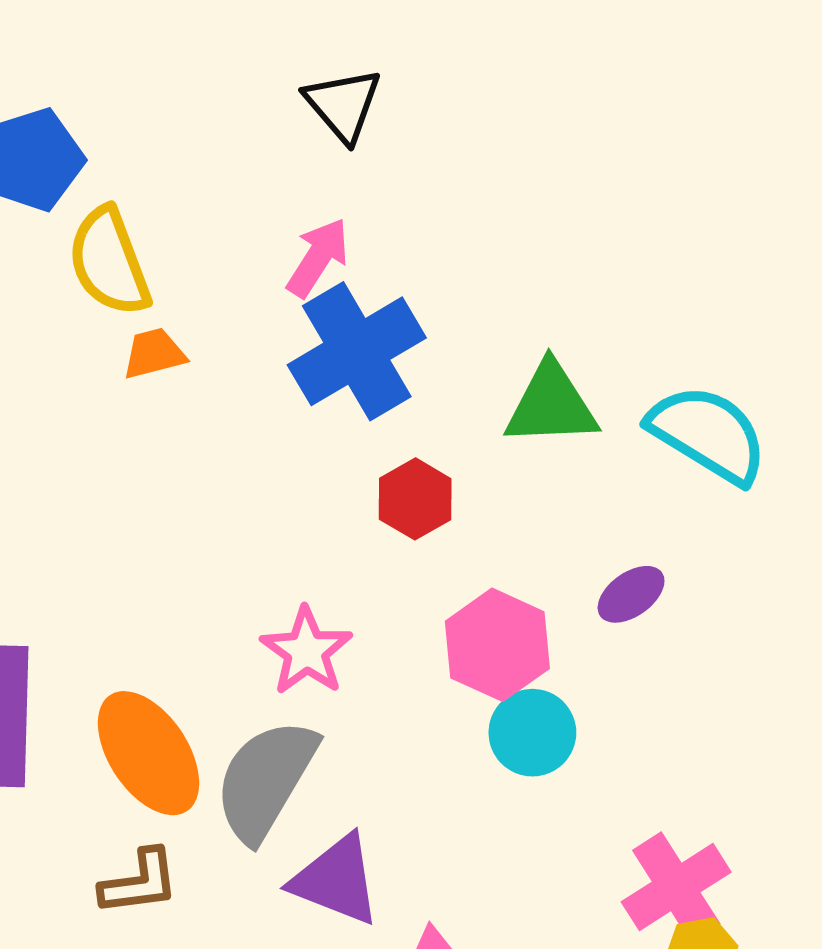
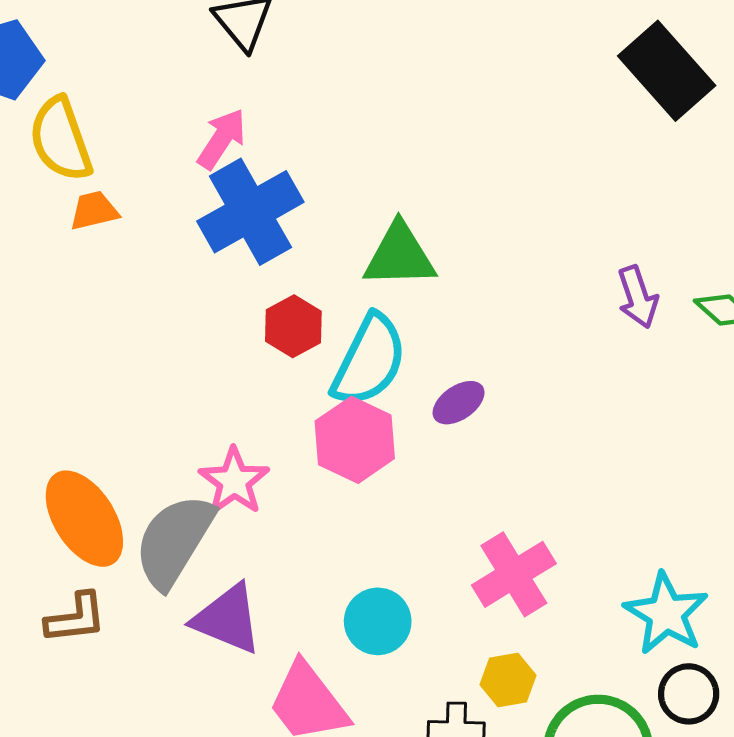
cyan semicircle: (708, 434) -> (369, 360), moved, turned 84
pink star: (306, 651) -> (234, 481), moved
cyan circle: (532, 733) -> (378, 621), moved
pink cross: (676, 887) -> (514, 574), moved

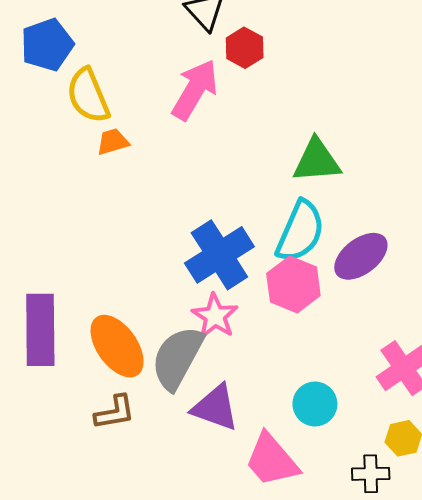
pink arrow: (222, 139) -> (195, 90), size x1.5
blue cross: (250, 212) -> (219, 255), moved
red hexagon: (293, 326) -> (245, 48), moved
purple ellipse: (459, 403) -> (361, 256), size x1.6

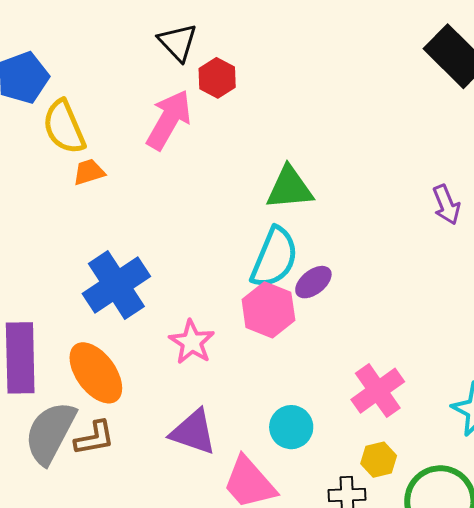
blue cross: (219, 255) -> (116, 285), moved
purple ellipse: (361, 256) -> (313, 282), moved, size x0.7
gray semicircle: (177, 358) -> (50, 433), moved

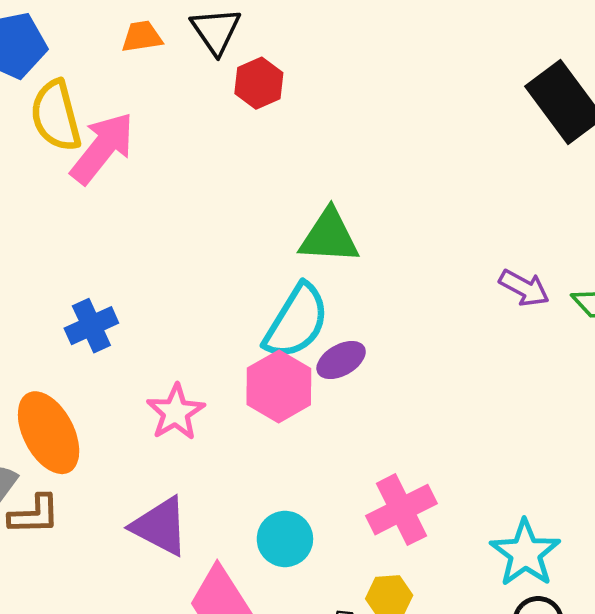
pink arrow: (169, 120) -> (102, 148), moved
orange trapezoid: (89, 172) -> (142, 37), moved
purple arrow: (446, 205) -> (524, 288), turned -48
blue cross: (116, 285) -> (91, 326), size x0.6

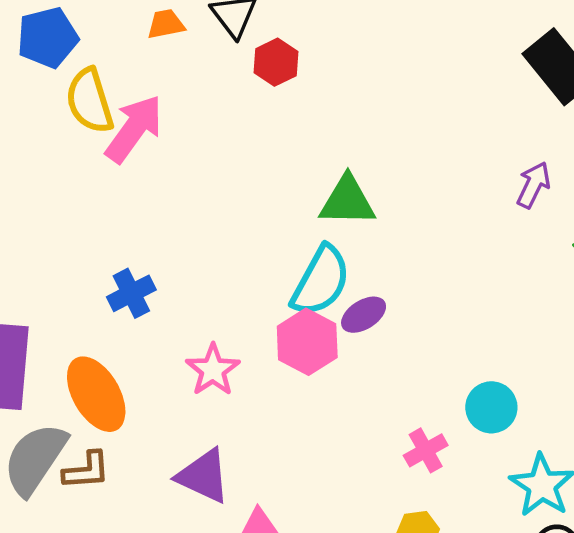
purple arrow: (524, 288) -> (533, 185), moved, turned -90
pink cross: (401, 510) -> (426, 450), size x0.7
cyan circle: (285, 539) -> (491, 407), moved

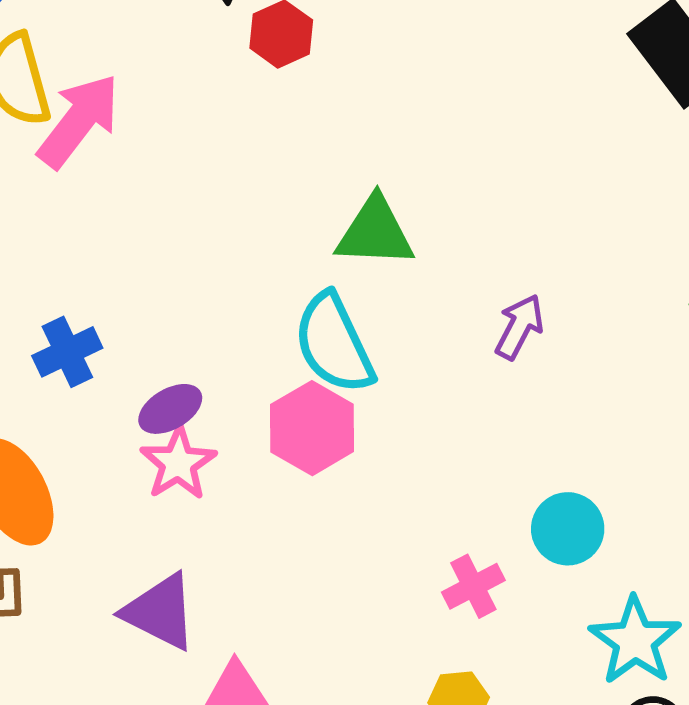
purple arrow: (533, 185) -> (519, 327), moved
cyan semicircle: (321, 281) -> (334, 343), turned 124
purple ellipse: (364, 315) -> (170, 409), moved

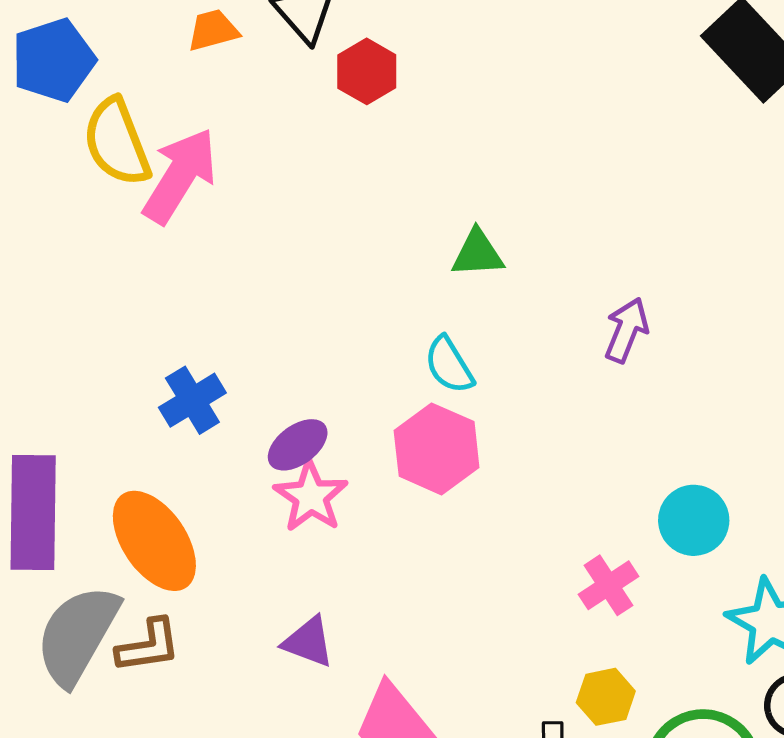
green triangle: (375, 232) -> (478, 253), size x0.7
cyan semicircle: (334, 343) -> (449, 365), size x0.6
purple triangle: (160, 612) -> (308, 642), size x0.7

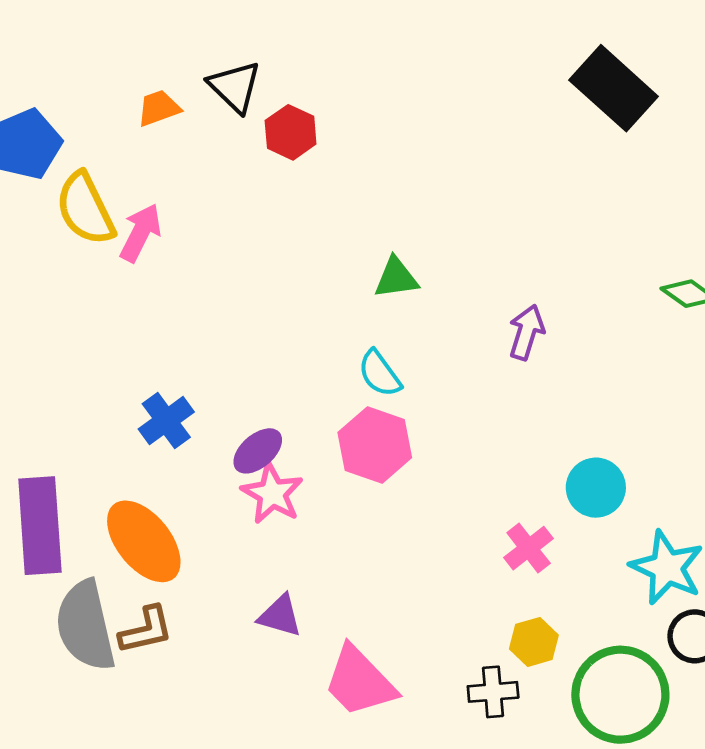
pink arrow: (180, 176) -> (141, 233), size x0.7
gray semicircle: (77, 635) -> (85, 626), turned -38

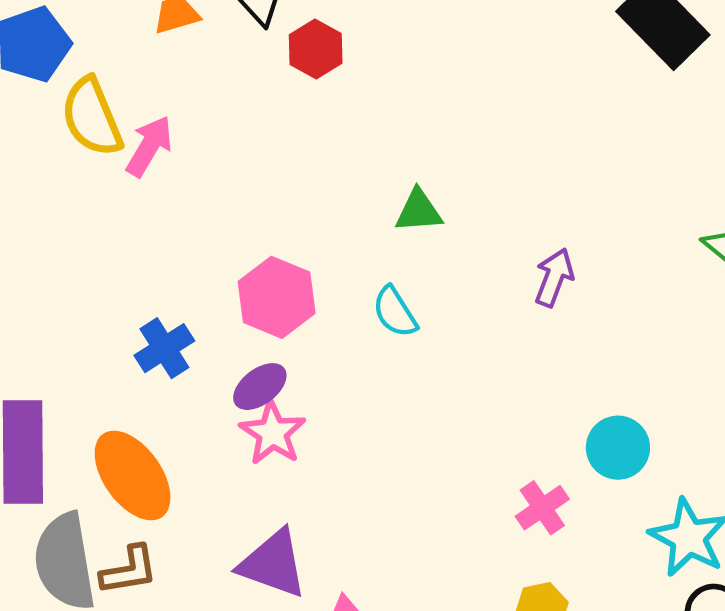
pink hexagon: (375, 445) -> (277, 297), moved
purple triangle: (280, 616) -> (273, 564), size x1.5

